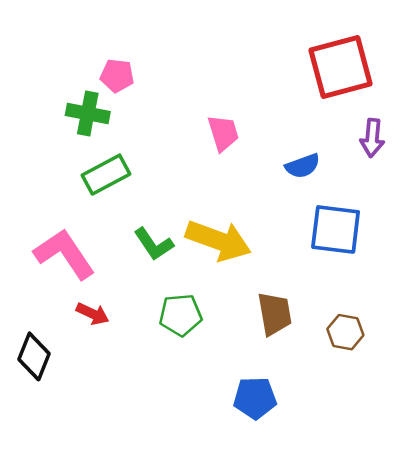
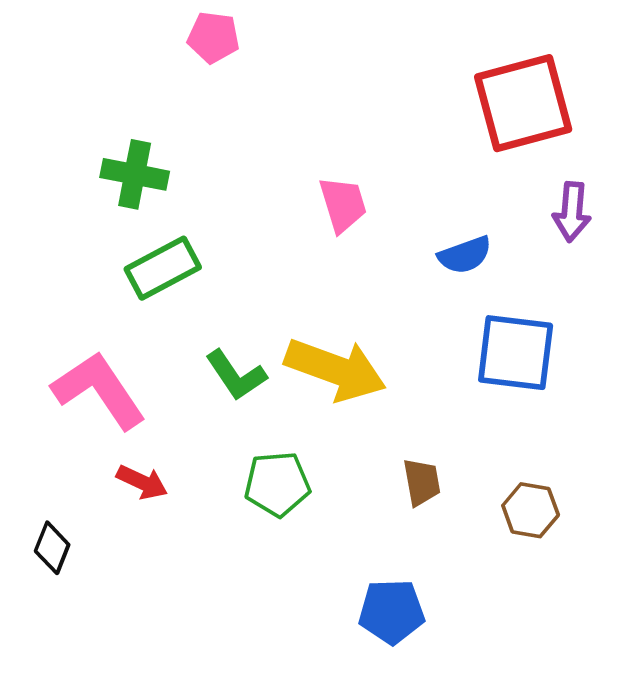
pink pentagon: (117, 76) -> (213, 37), moved
brown trapezoid: (275, 314) -> (422, 482), size x0.7
black diamond: (34, 356) -> (52, 548), size x0.7

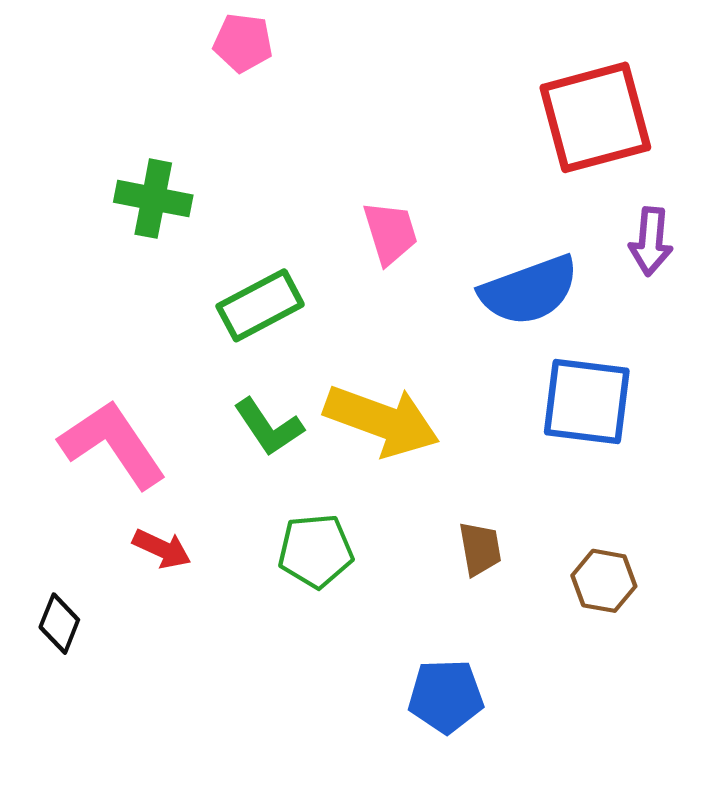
blue semicircle: (465, 255) -> (529, 290), size x1.6
green rectangle: (163, 268) -> (260, 305), moved

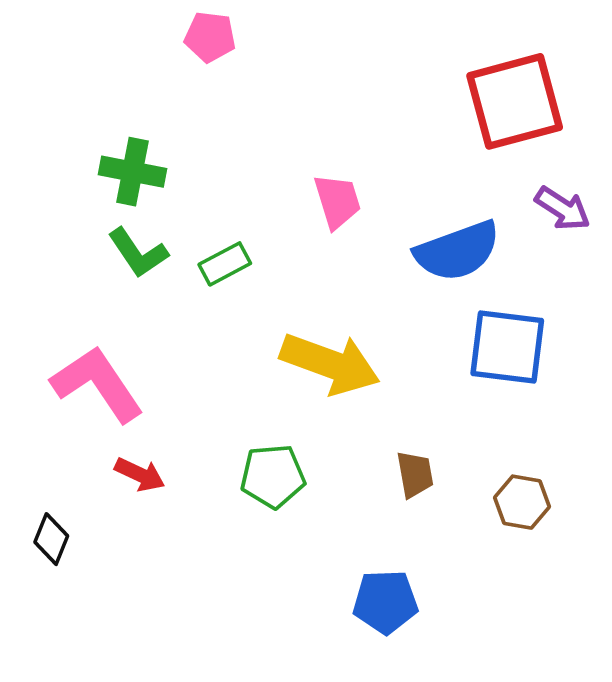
purple arrow: (651, 241) -> (563, 209), turned -62
green rectangle: (260, 305) -> (225, 264), size x0.7
green L-shape: (269, 427) -> (138, 253), moved

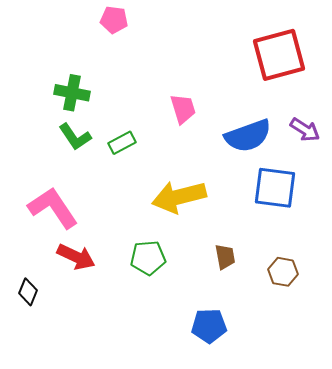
purple arrow: (563, 209) -> (305, 130), moved
yellow arrow: (330, 364) -> (179, 197), turned 146
red arrow: (140, 474) -> (76, 257), size x1.4

